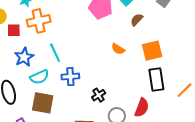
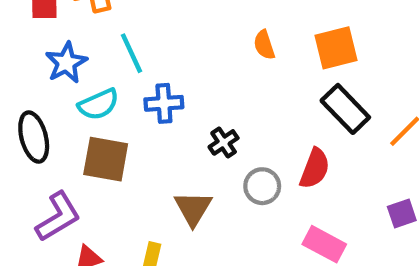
orange semicircle: (118, 49) -> (264, 45), turned 40
black rectangle: (156, 79) -> (345, 109), turned -35

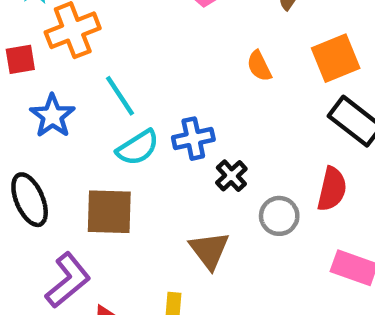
blue cross: (164, 103) -> (193, 139), moved
cyan semicircle: (99, 104) -> (138, 148), moved

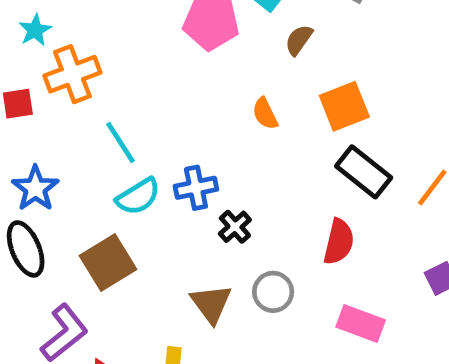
blue star: (52, 116) -> (35, 188), moved
brown square: (109, 212) -> (108, 262), turned -34
gray circle: (279, 216) -> (273, 292), moved

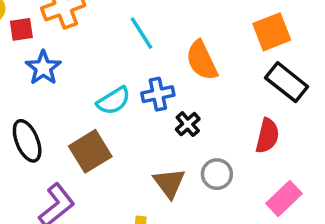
orange semicircle: (265, 114) -> (202, 60), moved, size x1.6
cyan line: (121, 142) -> (141, 33), moved
blue star: (35, 188) -> (43, 68), moved
pink rectangle: (361, 324) -> (284, 199), turned -64

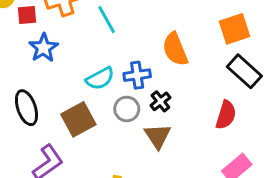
cyan line: (141, 33) -> (107, 20), moved
gray circle: (217, 174) -> (127, 109), moved
brown triangle: (169, 183) -> (158, 136), moved

